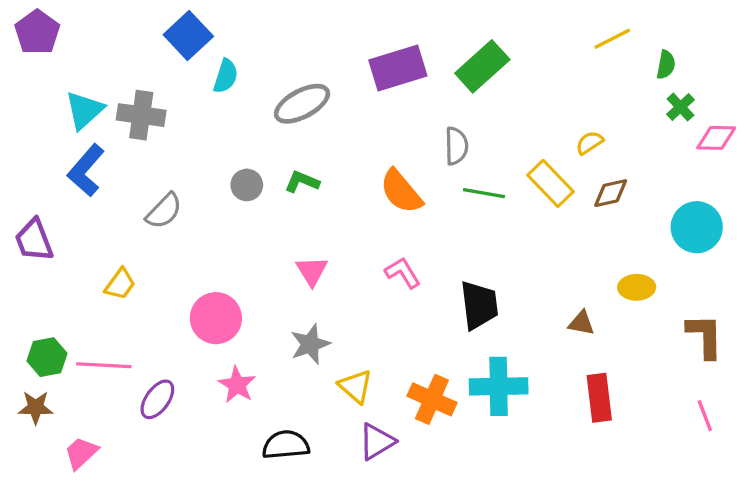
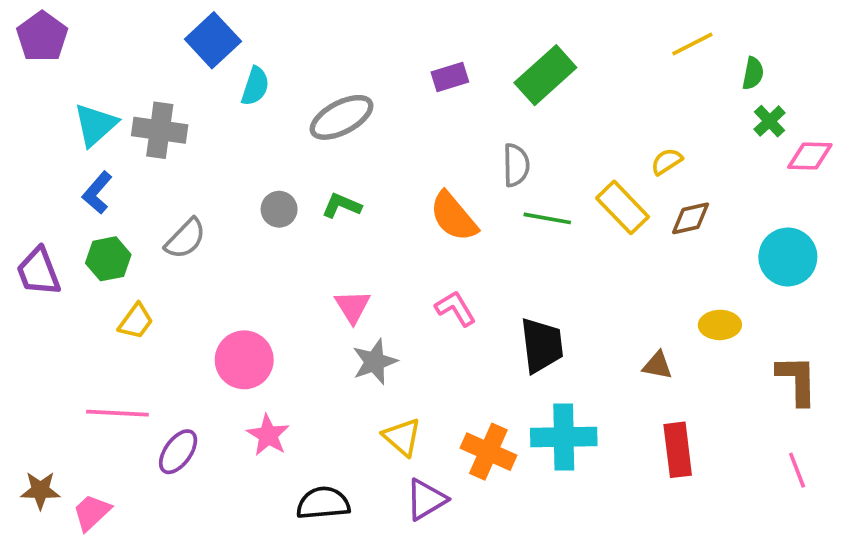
purple rectangle: (398, 68) -> (450, 77), size x0.6
blue L-shape: (86, 170) -> (97, 193), size x0.7
gray star: (310, 344) -> (375, 362), moved
green hexagon: (47, 357) -> (108, 259), moved
brown star: (36, 407) -> (40, 490), moved

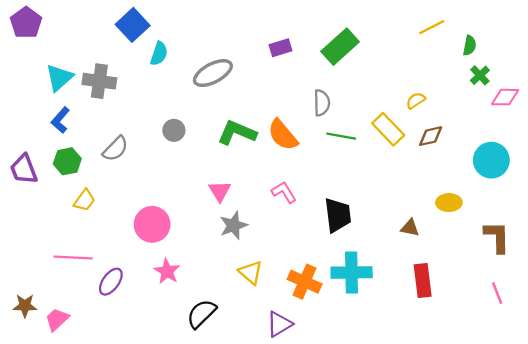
green L-shape: (342, 206) -> (237, 133), moved, size x1.6
purple triangle: (426, 499) -> (279, 324), moved
black semicircle: (323, 503) -> (201, 314), turned -40

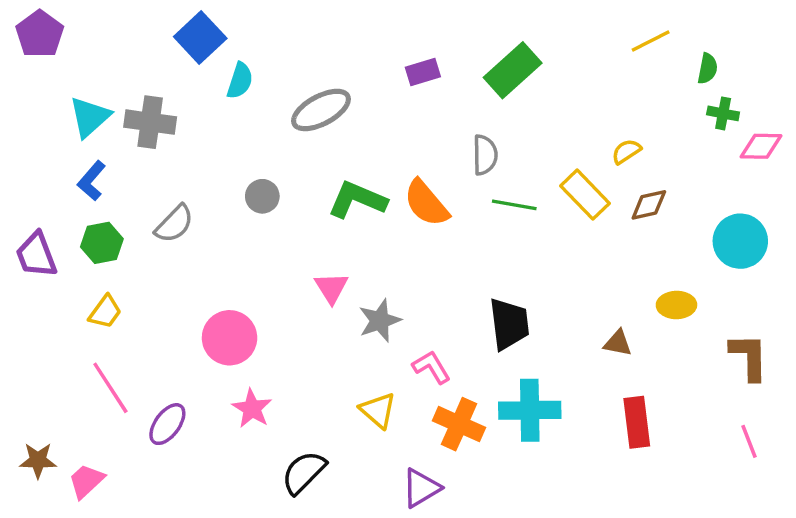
green cross: (480, 75) -> (723, 113), turned -36
pink L-shape: (284, 192) -> (431, 367), moved
yellow trapezoid: (84, 200) -> (105, 312), moved
gray star: (233, 225) -> (380, 321), moved
pink line: (73, 258) -> (110, 388), turned 54

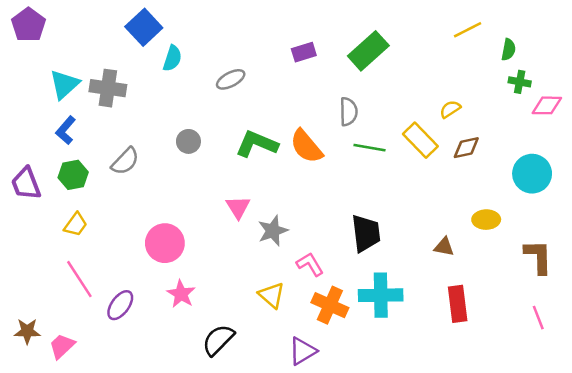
gray ellipse: (321, 110) -> (231, 79), size x0.7

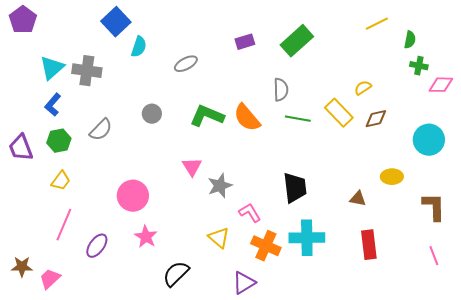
pink line: (79, 279) -> (64, 225), turned 56

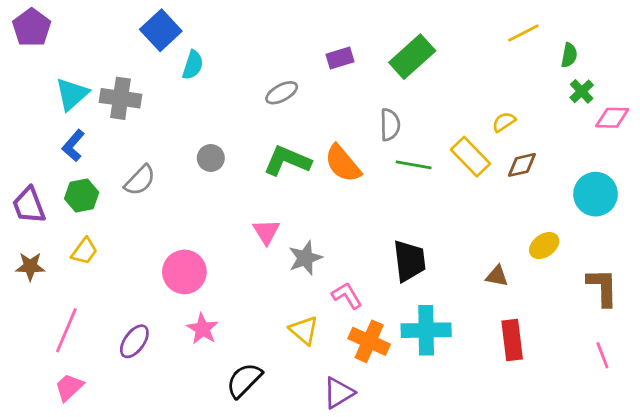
gray ellipse: (186, 64) -> (282, 93), moved
green cross: (419, 66) -> (582, 91), turned 36
yellow ellipse: (392, 177) -> (544, 246), turned -35
pink line: (64, 225) -> (66, 330), moved
brown star: (22, 267) -> (30, 266), moved

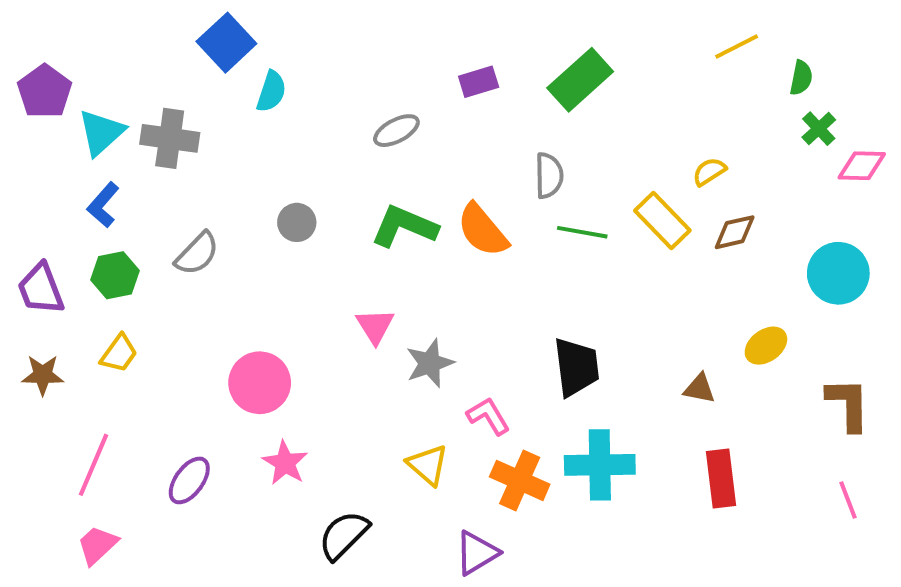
purple pentagon: (32, 27) -> (45, 91), moved

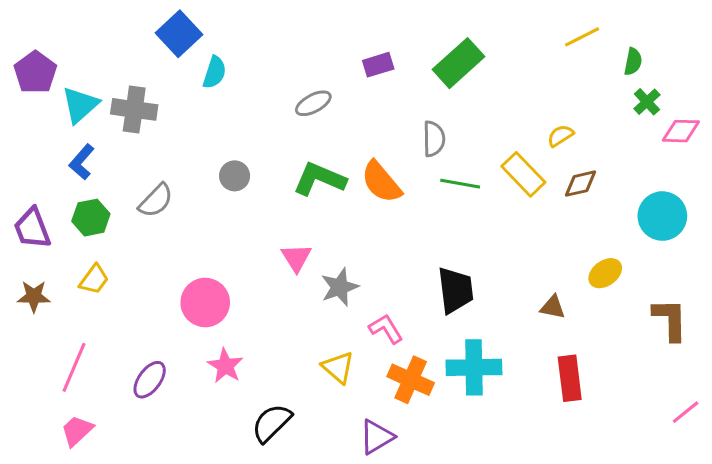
pink line: (848, 500) -> (686, 412), moved, turned 72

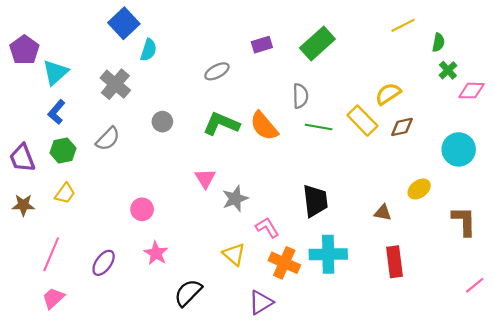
gray cross: (134, 109) -> (115, 84), moved, turned 32
yellow semicircle: (560, 136) -> (388, 94), size x1.4
pink circle: (205, 303) -> (142, 209), size x0.7

